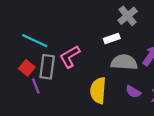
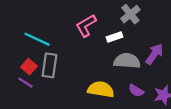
pink L-shape: (70, 57) -> (86, 26), moved
purple line: (36, 86) -> (26, 83), moved, turned -35
yellow semicircle: (98, 91) -> (101, 89), turned 95

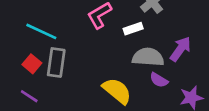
purple line: (26, 83) -> (29, 96), moved
yellow semicircle: (101, 89) -> (117, 91), turned 30
purple semicircle: (136, 91) -> (159, 80), moved

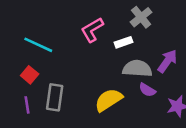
gray rectangle: (56, 62) -> (55, 97), moved
yellow semicircle: (117, 91) -> (108, 100), turned -72
purple line: (29, 96) -> (27, 105), turned 48

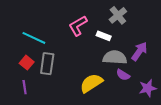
white rectangle: (124, 42) -> (104, 36), turned 40
gray rectangle: (55, 97) -> (47, 64), moved

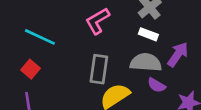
white rectangle: (104, 36) -> (148, 34), moved
gray rectangle: (47, 64) -> (99, 69), moved

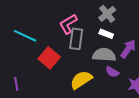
red square: (31, 69) -> (49, 58), moved, size x1.5
gray rectangle: (99, 69) -> (76, 39), moved

